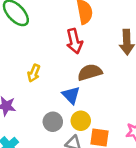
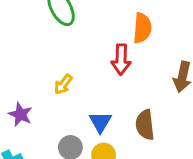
brown semicircle: (90, 72) -> (145, 125), moved, turned -95

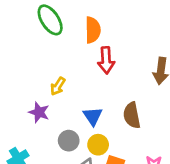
orange semicircle: (142, 28) -> (93, 30), moved
purple star: (20, 114) -> (39, 112), moved

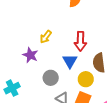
red arrow: (106, 60) -> (80, 41), moved
yellow circle: (98, 145) -> (86, 79), moved

